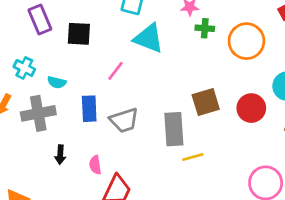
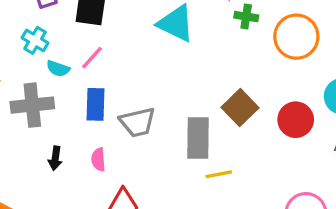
cyan cross: (24, 68) -> (35, 40), moved
pink line: (115, 71) -> (92, 58), moved
brown square: (206, 102) -> (240, 108), turned -32
pink semicircle: (95, 165) -> (98, 159), moved

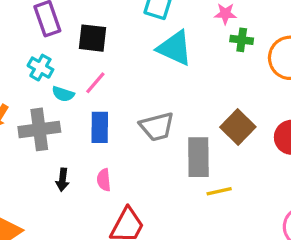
gray trapezoid: (138, 122) -> (157, 127), moved

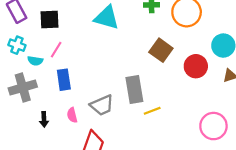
gray trapezoid: (157, 127) -> (102, 105), moved
brown square: (238, 127) -> (161, 50), moved

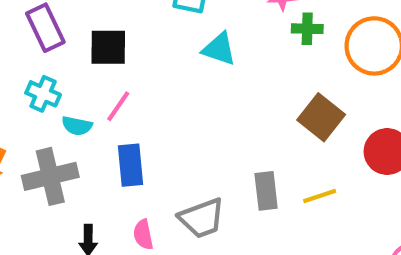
cyan triangle: (107, 18) -> (219, 49), size x0.7
gray rectangle: (134, 90) -> (266, 191), size x0.7
yellow line: (152, 111) -> (320, 196), moved

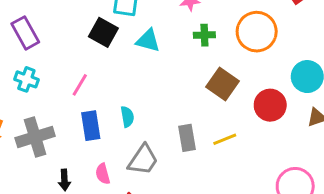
green cross: (307, 29) -> (204, 35), moved
black square: (108, 47) -> (103, 32), moved, turned 32
cyan semicircle: (77, 126) -> (127, 117), moved, turned -108
gray trapezoid: (202, 218) -> (143, 160), turned -32

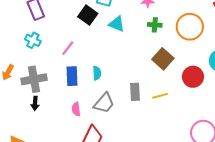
black arrow: (64, 180) -> (35, 103), moved

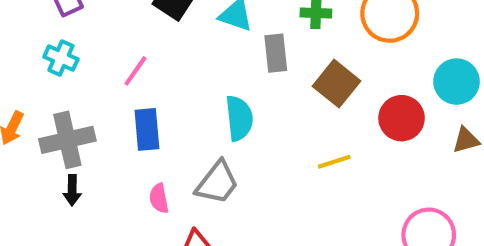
cyan semicircle: (97, 73) -> (239, 118), moved, size x1.5
gray rectangle: (135, 92) -> (276, 53), moved

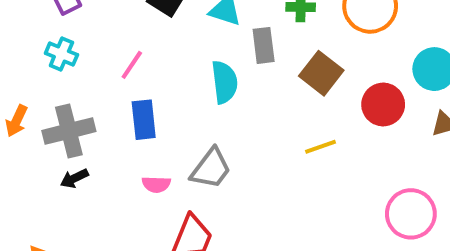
cyan semicircle: (239, 118) -> (224, 82), moved
black arrow: (72, 190) -> (74, 178), turned 64
pink semicircle: (159, 198) -> (156, 184), turned -76

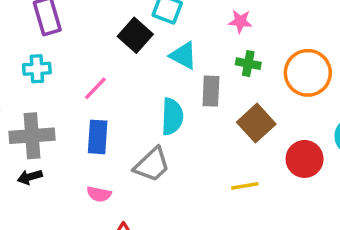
cyan cross: (61, 54) -> (37, 69), turned -36
gray trapezoid: (211, 169) -> (152, 165), moved

